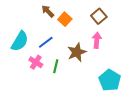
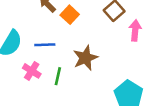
pink arrow: (97, 40) -> (135, 30), moved
blue line: (46, 42) -> (45, 45), turned 35

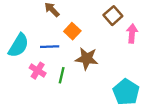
orange square: (70, 15) -> (72, 31), moved
brown star: (85, 58) -> (87, 59), turned 30

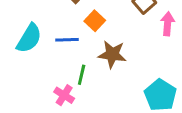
pink cross: (38, 71) -> (64, 95), moved

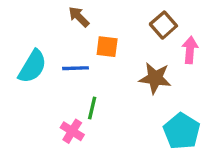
orange square: (95, 21) -> (107, 47), turned -36
brown star: (112, 54) -> (155, 78), moved

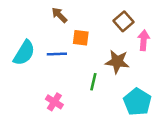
green line: (92, 108) -> (93, 82), moved

